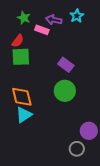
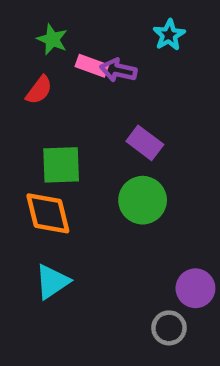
purple arrow: (54, 20) -> (118, 70), moved
green square: (21, 57) -> (61, 165), moved
cyan triangle: (24, 115) -> (52, 282), moved

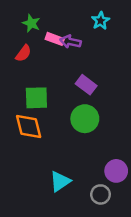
cyan triangle: (52, 282) -> (60, 181), moved

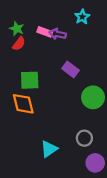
green star: (31, 23) -> (17, 29), moved
green circle: (85, 119) -> (93, 97), moved
purple circle: (116, 171) -> (95, 163), moved
gray circle: (101, 194) -> (84, 138), moved

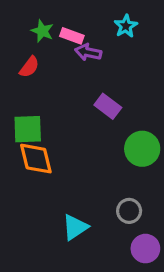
green star: (17, 29) -> (42, 31), moved
pink rectangle: (45, 32) -> (72, 36), moved
green square: (30, 80) -> (28, 129), moved

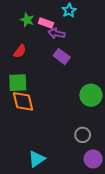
cyan star: (126, 26) -> (69, 10), moved
red semicircle: (29, 67) -> (20, 51), moved
purple rectangle: (108, 106) -> (62, 56), moved
cyan triangle: (75, 227) -> (37, 159), moved

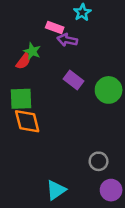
green star: (27, 20) -> (32, 51), moved
purple rectangle: (62, 56) -> (73, 80), moved
green circle: (91, 95) -> (109, 90), moved
cyan triangle: (37, 159) -> (56, 190), moved

